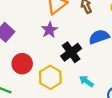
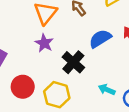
cyan arrow: (86, 81) -> (107, 90), moved

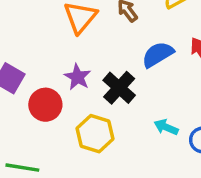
purple star: (44, 43) -> (78, 77), moved
red circle: (23, 87) -> (45, 105), moved

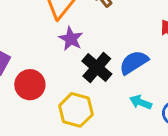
blue semicircle: (158, 54) -> (134, 62), moved
purple star: (78, 77) -> (71, 39), moved

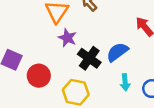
cyan arrow: (141, 102) -> (125, 82), turned -112

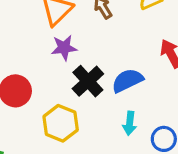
purple star: (67, 38) -> (64, 48), turned 30

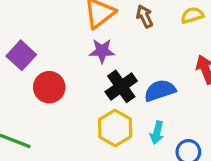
yellow hexagon: (61, 123) -> (115, 128), moved

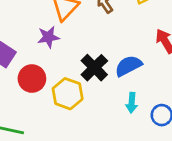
purple star: (102, 51) -> (48, 37), moved
yellow hexagon: (115, 128) -> (68, 94), moved

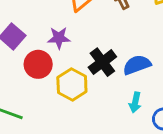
purple star: (48, 37) -> (59, 38), moved

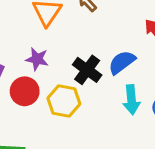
purple star: (59, 38) -> (37, 59), turned 30
cyan arrow: (135, 102) -> (131, 100), size x1.4

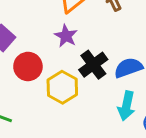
purple star: (37, 59) -> (66, 36), moved

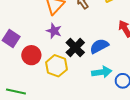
cyan arrow: (126, 106) -> (102, 72), turned -102

